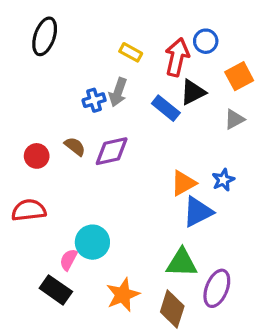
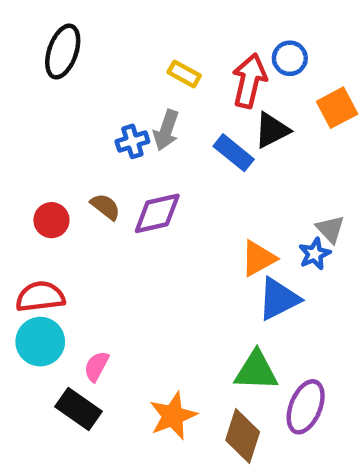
gray triangle: (234, 119) -> (330, 229), moved, turned -45
cyan circle: (92, 242) -> (40, 342), moved

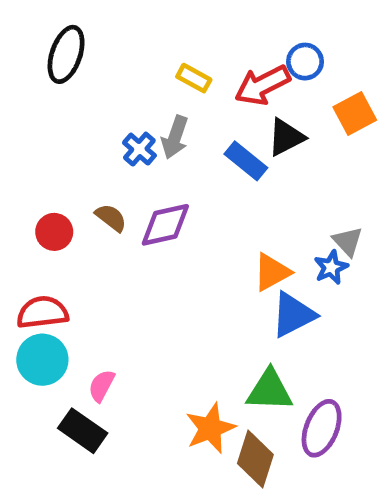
red arrow: (249, 81) -> (262, 85), turned -130
blue cross: (132, 141) -> (139, 149), turned -32
orange star: (173, 416) -> (210, 428), moved

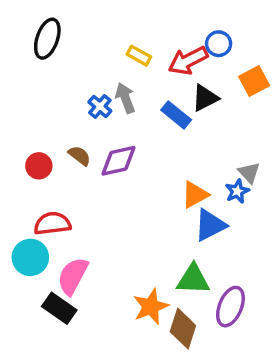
gray arrow: (175, 137) -> (125, 98), turned 140
red semicircle: (42, 312) -> (52, 223), moved
pink semicircle: (102, 386) -> (73, 276), size x1.6

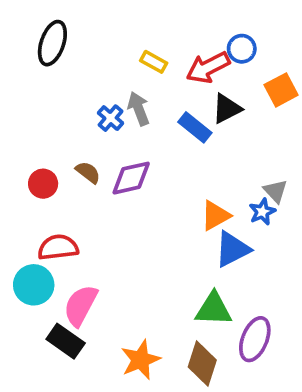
orange star: (151, 307) -> (141, 360), moved

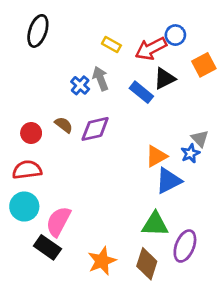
red semicircle: (58, 247) -> (27, 170), moved

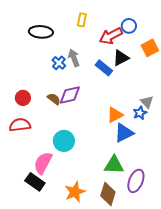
black ellipse: (38, 31) -> (41, 32), moved, turned 75
yellow rectangle: (111, 45) -> (82, 20), moved, turned 72
brown semicircle: (64, 125) -> (54, 99), moved
cyan circle: (24, 207) -> (64, 141), moved

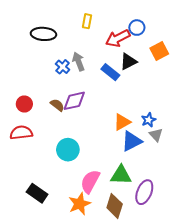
gray triangle: (147, 102) -> (156, 135), moved
pink semicircle: (43, 163) -> (90, 181), moved

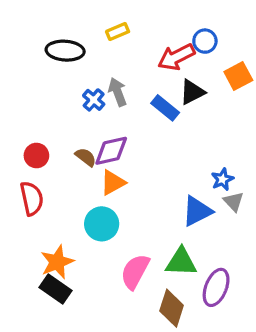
yellow rectangle: (87, 21) -> (118, 32), moved, turned 56
orange triangle: (122, 122) -> (113, 183), moved
red semicircle: (21, 133) -> (32, 198), turned 85
orange star: (80, 204) -> (57, 262), moved

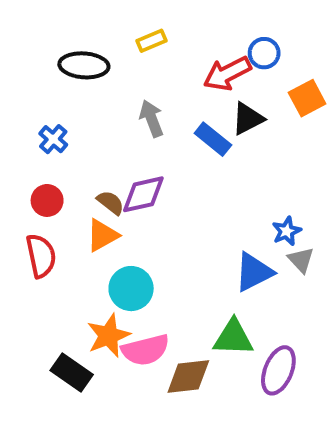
blue cross: (94, 100) -> (53, 139), moved
orange triangle: (113, 183) -> (102, 235), moved
orange star: (57, 262) -> (109, 336), moved
pink semicircle: (135, 272) -> (145, 350), moved, turned -132
brown diamond: (172, 308) -> (188, 377), moved, turned 66

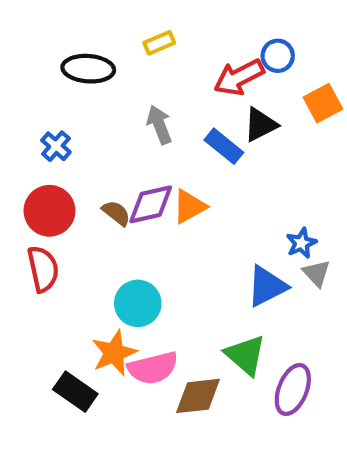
red circle: (47, 200) -> (49, 211), size x1.5
orange triangle: (102, 235) -> (189, 206), moved
green triangle: (233, 338) -> (245, 355), turned 39

